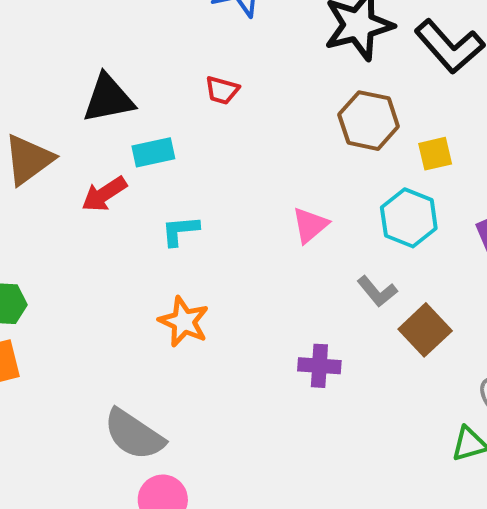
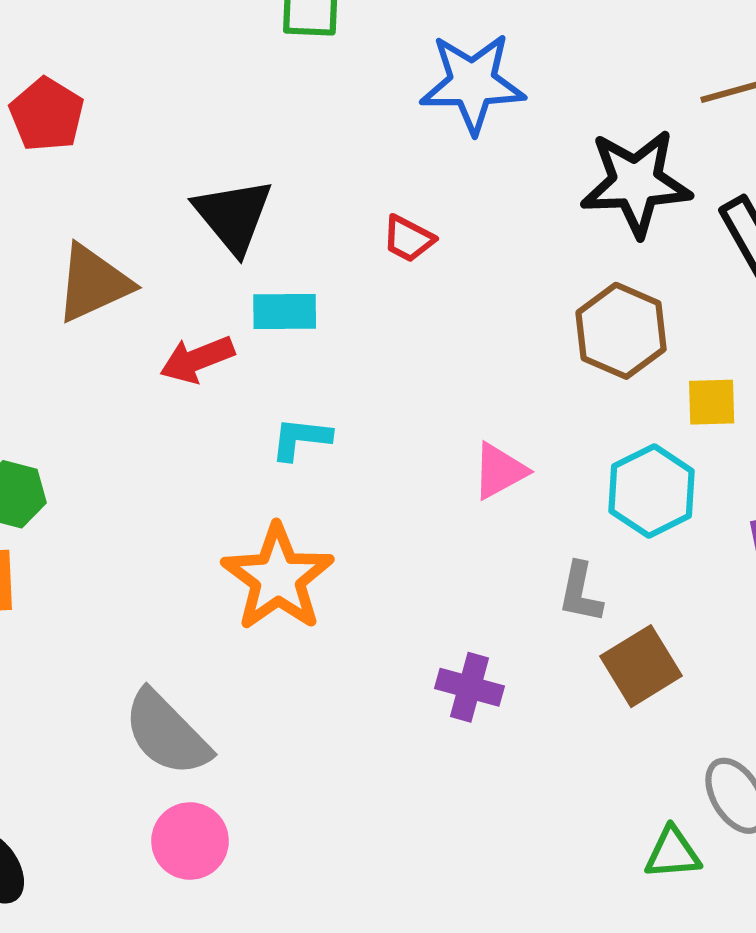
black triangle: (108, 99) -> (233, 216), turned 50
gray L-shape: (377, 291) -> (580, 593), turned 39
orange star: (184, 322) -> (278, 578), size x1.4

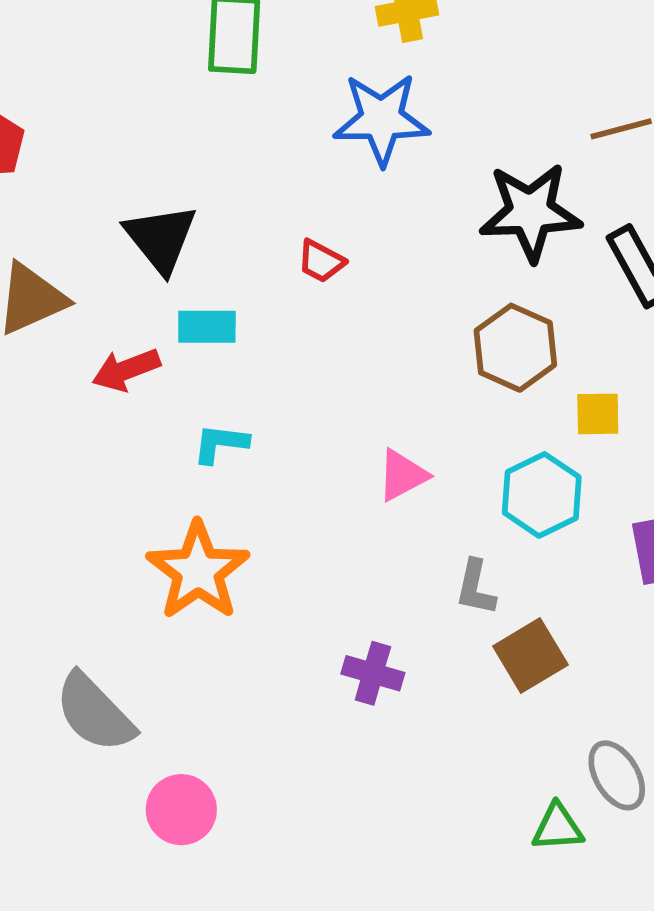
pink circle: (190, 841) -> (181, 810), moved

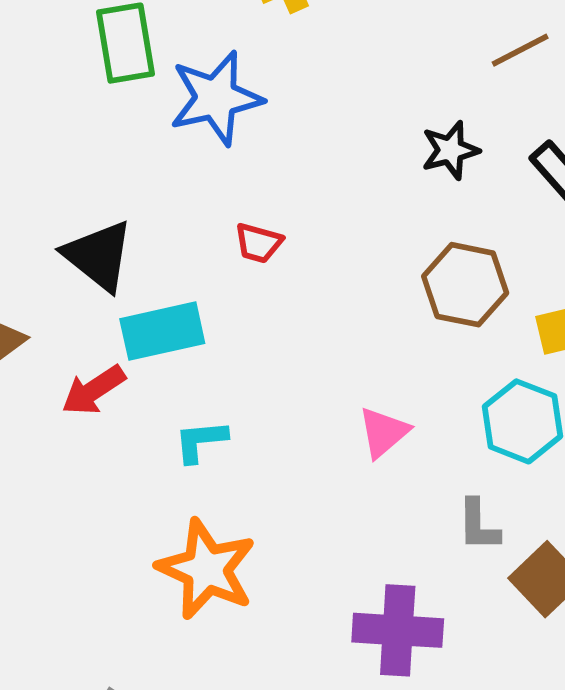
blue star: (381, 119) -> (216, 98), moved
black star: (530, 212) -> (450, 150), size x0.6
cyan rectangle: (207, 327) -> (162, 331), size x1.4
purple cross: (373, 673) -> (398, 630), size x1.5

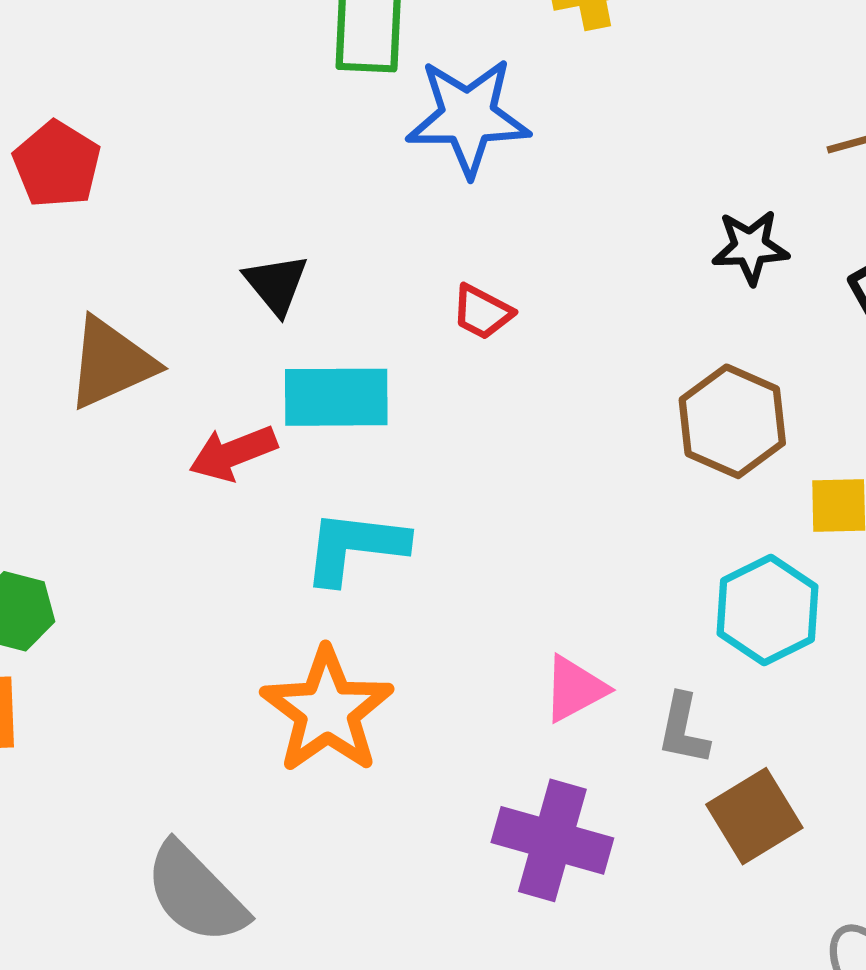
black triangle: (98, 256) -> (276, 284), size x0.7
pink triangle: (384, 432) -> (575, 689), moved
cyan L-shape: (201, 441) -> (355, 547), size x1.5

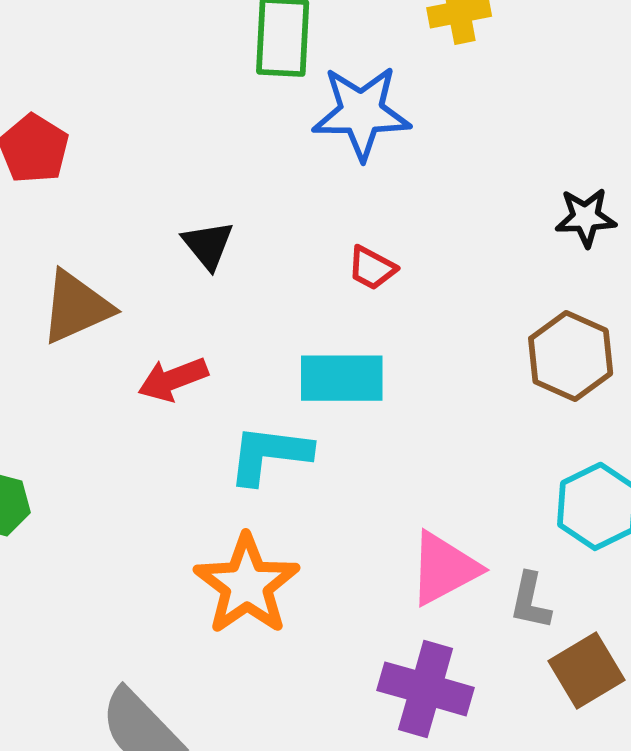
cyan rectangle: (336, 397) -> (342, 378), moved
pink triangle: (575, 689) -> (444, 568), size x1.4

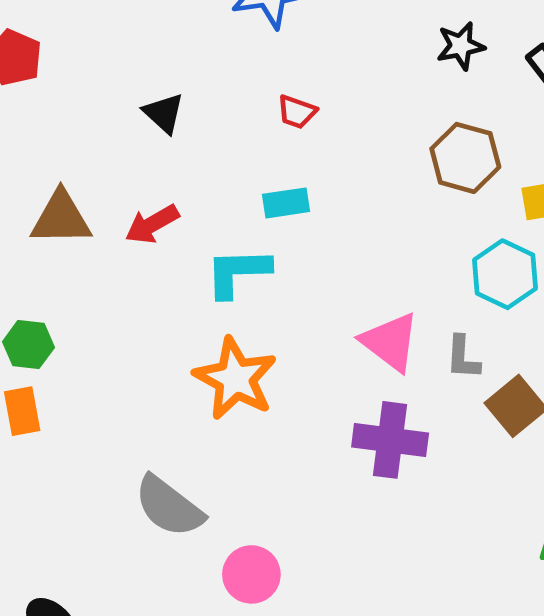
brown triangle: (76, 307) -> (61, 218), moved, turned 32
cyan rectangle: (342, 378) -> (286, 203), size x0.7
pink triangle: (444, 568) -> (390, 342), turned -46

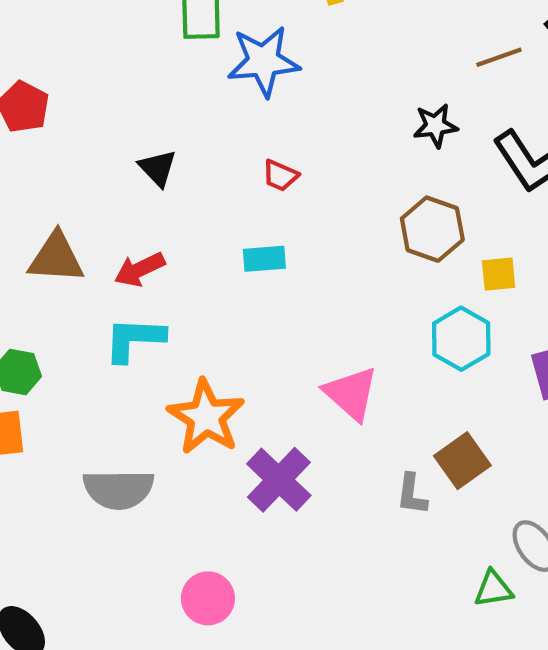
cyan L-shape: (238, 272) -> (134, 339), moved
gray L-shape: (463, 357) -> (412, 494), moved
purple cross: (390, 440) -> (279, 480), moved, turned 32
gray semicircle: (169, 506) -> (119, 489), moved, turned -42

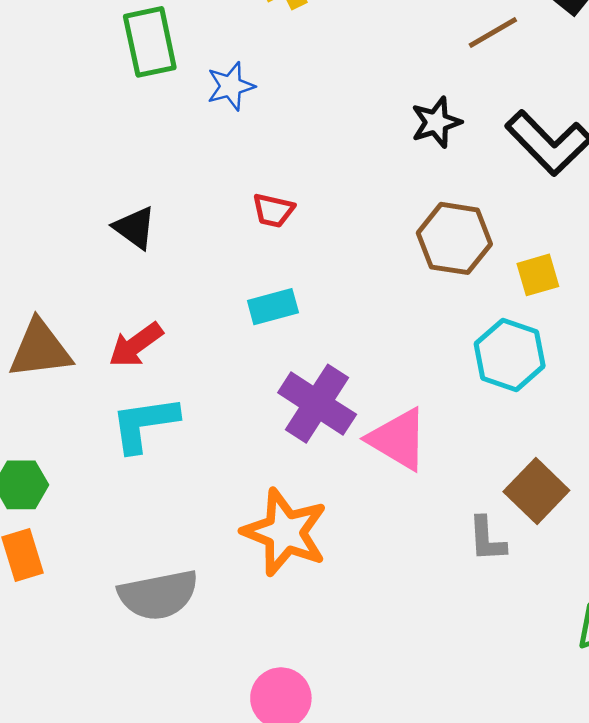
blue star: (263, 61) -> (231, 86), size x0.6
orange star: (206, 417) -> (285, 532), moved
purple cross: (279, 480) -> (317, 404), moved

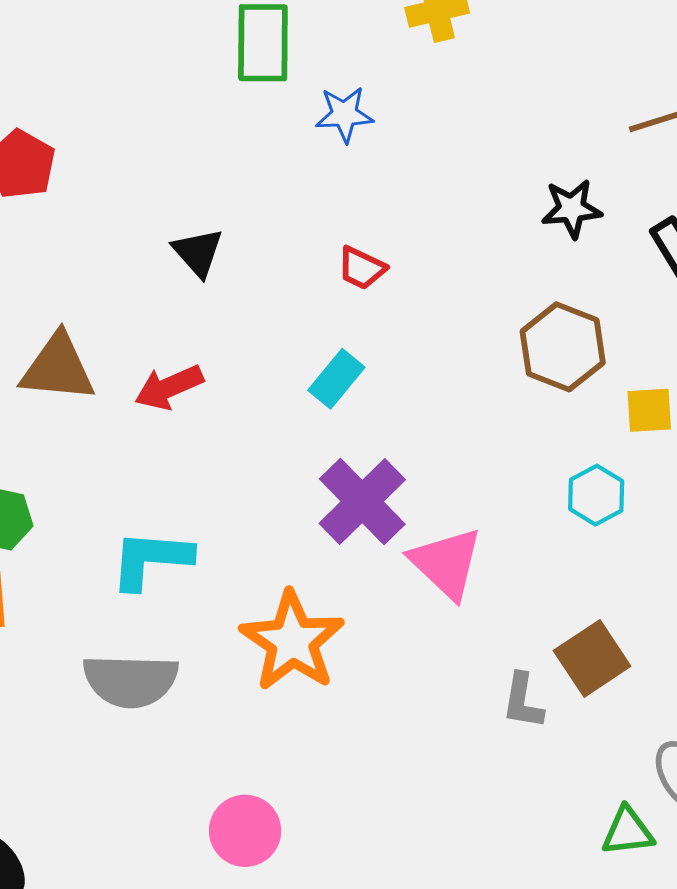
cyan rectangle: (273, 307) -> (336, 379), turned -48
cyan hexagon: (510, 355) -> (596, 495), size x0.7
cyan L-shape: (144, 424) -> (151, 559), moved

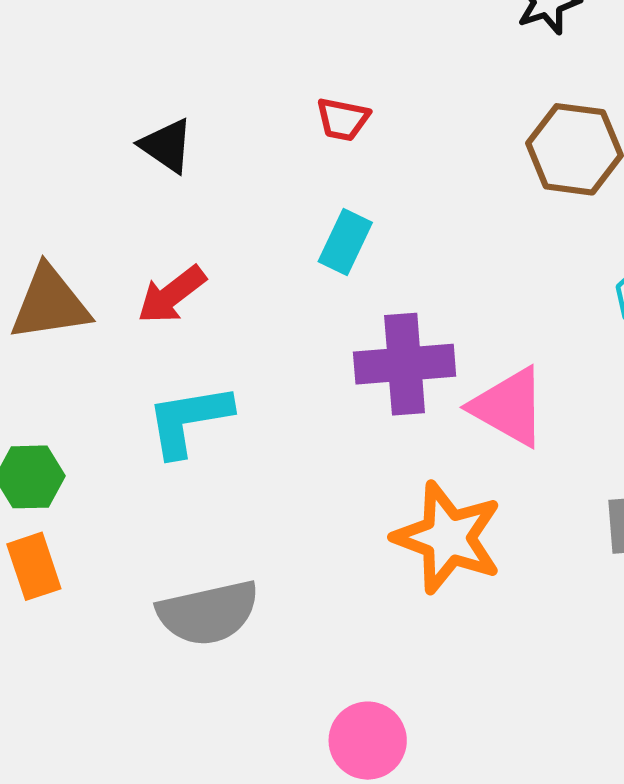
purple cross: (362, 502) -> (405, 364), turned -36
cyan L-shape: (151, 559) -> (189, 420), moved
orange star: (292, 641) -> (448, 538), moved

